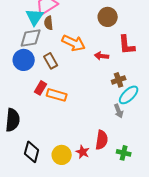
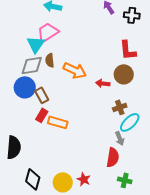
brown circle: (108, 17) -> (124, 74), moved
brown semicircle: (49, 23) -> (50, 60), moved
red L-shape: (127, 45) -> (128, 50), moved
brown rectangle: (51, 61) -> (42, 95), moved
red semicircle: (102, 140) -> (113, 157), moved

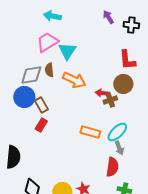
cyan triangle: (36, 44) -> (67, 51), moved
brown cross: (120, 107) -> (110, 100), moved
orange rectangle: (58, 122) -> (90, 132), moved
cyan ellipse: (130, 122) -> (117, 132), moved

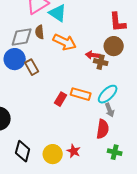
cyan triangle: (67, 51) -> (58, 13), turned -30
brown cross: (110, 100) -> (101, 62), turned 32
red rectangle: (41, 125) -> (61, 99), moved

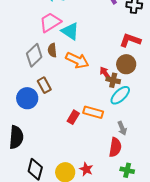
red L-shape: (118, 22) -> (130, 40), turned 115
gray diamond: (22, 37) -> (34, 55), turned -35
red arrow: (93, 55) -> (105, 73), turned 48
blue circle: (15, 59) -> (27, 98), moved
cyan ellipse: (108, 94) -> (120, 95), moved

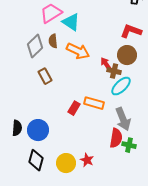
blue circle: (27, 98) -> (38, 130), moved
gray arrow: (122, 128) -> (123, 119), size x1.6
black semicircle: (16, 137) -> (17, 128), size x0.7
green cross: (127, 170) -> (129, 145), moved

